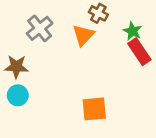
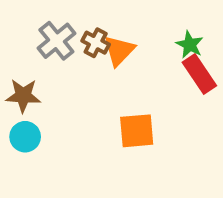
brown cross: (98, 13) -> (96, 43), moved
orange square: (94, 109) -> (137, 131), moved

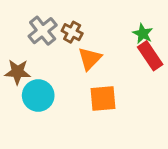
orange triangle: (119, 51) -> (90, 59), moved
cyan circle: (25, 137) -> (38, 95), moved, size x1.4

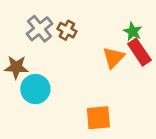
orange triangle: (90, 59) -> (113, 58), moved
orange square: (103, 98) -> (98, 118), moved

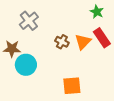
brown cross: (67, 30) -> (62, 42), moved
green star: (133, 31) -> (97, 12), moved

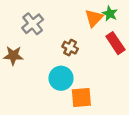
orange triangle: (83, 42) -> (94, 18), moved
cyan circle: (26, 65) -> (61, 78), moved

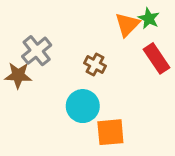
gray cross: (33, 24) -> (37, 51), moved

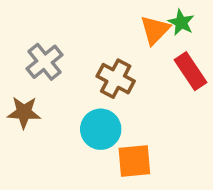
brown cross: (95, 65) -> (116, 79), size x1.4
brown star: (18, 75) -> (24, 112), moved

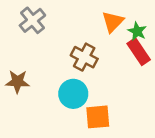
green star: (181, 22) -> (137, 31), moved
gray cross: (45, 62) -> (32, 20), moved

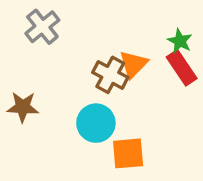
orange triangle: (113, 22) -> (133, 64), moved

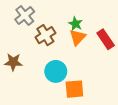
green star: (180, 41) -> (75, 24), moved
brown cross: (110, 75) -> (45, 35), moved, turned 30

